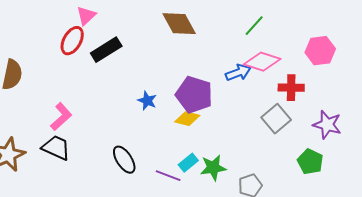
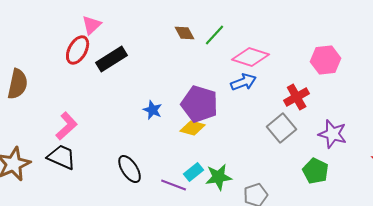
brown diamond: (179, 24) -> (185, 33), size x0.6
green line: (254, 26) -> (215, 35), moved
pink diamond: (262, 62) -> (251, 57), moved
red cross: (291, 88) -> (297, 97), turned -30

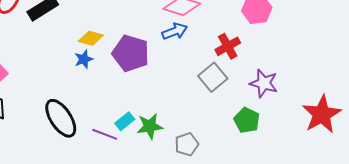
blue star: (153, 110) -> (84, 59), turned 30
yellow diamond: (193, 128) -> (91, 38), moved
black ellipse: (130, 169) -> (61, 118), size x1.4

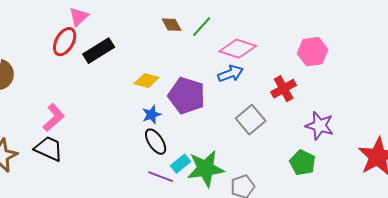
blue star: (84, 59) -> (152, 115), moved
gray square: (213, 77) -> (251, 120), moved
black ellipse: (61, 118) -> (156, 142), moved, size x0.7
green star: (150, 126) -> (206, 169), size x1.4

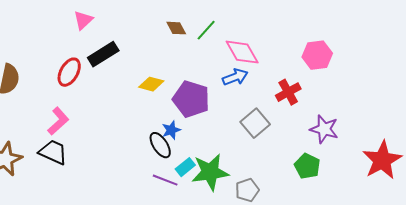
red ellipse: (65, 42) -> (69, 72), moved
pink diamond: (238, 49) -> (242, 52), turned 42
blue star: (152, 115) -> (171, 130), moved

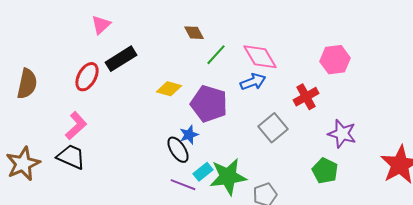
green line: (206, 30) -> (216, 55), moved

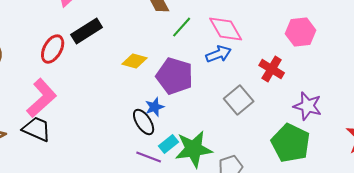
red cross: (306, 97) -> (272, 69), turned -30
pink L-shape: (76, 126) -> (42, 98), size x1.4
green pentagon: (325, 171) -> (291, 143), size x1.5

